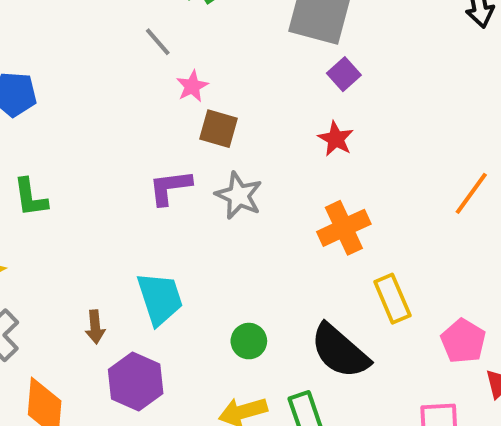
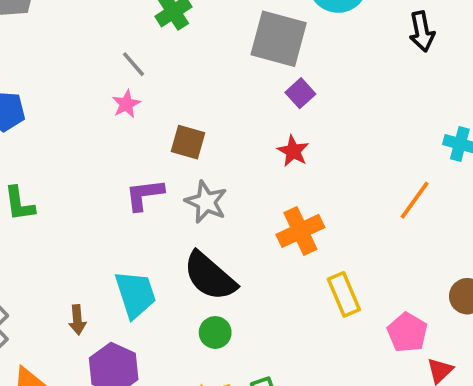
pink star: (192, 86) -> (126, 104), moved
black semicircle: (340, 351) -> (210, 276), moved

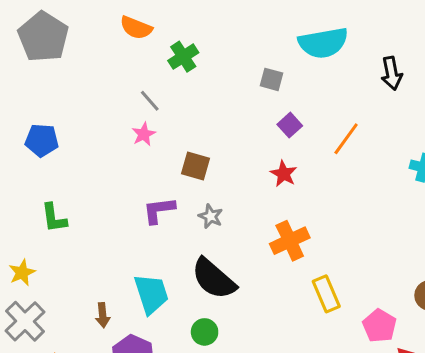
gray square: (279, 39) -> (271, 79), size x0.5
orange line: (415, 200) -> (346, 139), moved
gray star: (206, 202) -> (211, 216), size x0.7
green circle: (215, 332) -> (205, 332), moved

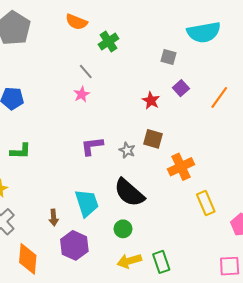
brown square: (195, 166) -> (153, 139), moved
red star: (284, 174) -> (151, 101), moved
green L-shape: (54, 218) -> (21, 151), turned -80

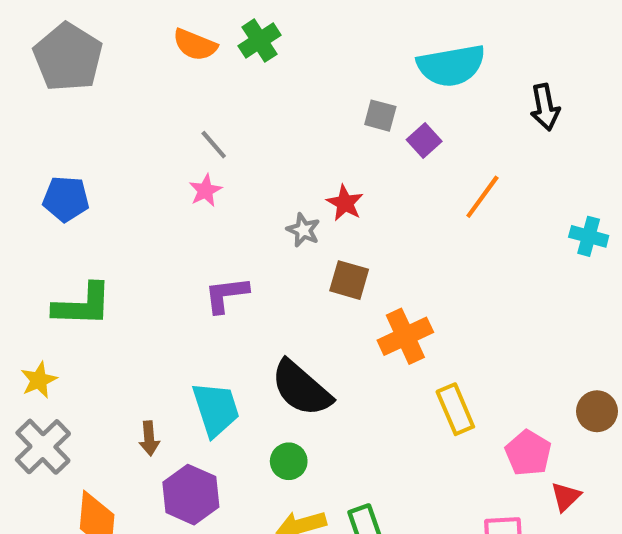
green cross: (109, 42) -> (260, 41), moved
purple square: (181, 88) -> (424, 141), moved
gray star: (127, 150) -> (303, 230), moved
green L-shape: (21, 151) -> (83, 305), size x1.4

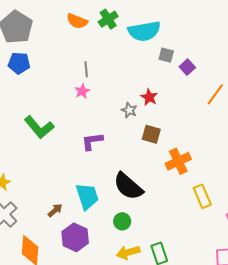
cyan semicircle: (451, 66) -> (144, 31), moved
gray line: (214, 145) -> (86, 69), turned 35
blue pentagon: (66, 199) -> (19, 63), moved
green L-shape: (83, 305) -> (39, 127), moved, turned 48
brown arrow: (149, 438) -> (55, 210), turned -126

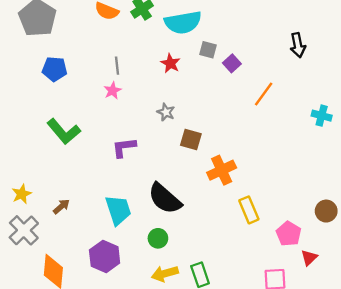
blue pentagon: (19, 63) -> (55, 69), moved
red star: (149, 97) -> (170, 63), moved
brown arrow: (55, 210) -> (61, 207), moved

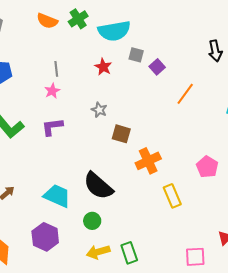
purple L-shape: (124, 147) -> (52, 127), moved
cyan trapezoid: (118, 210) -> (57, 196), turned -48
pink pentagon: (289, 234) -> (207, 167), moved

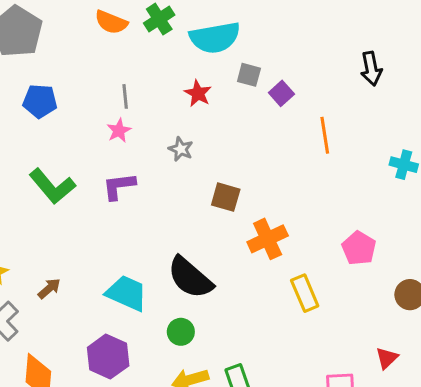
orange line: (185, 94) -> (325, 135), turned -45
gray star: (99, 110) -> (181, 149), moved

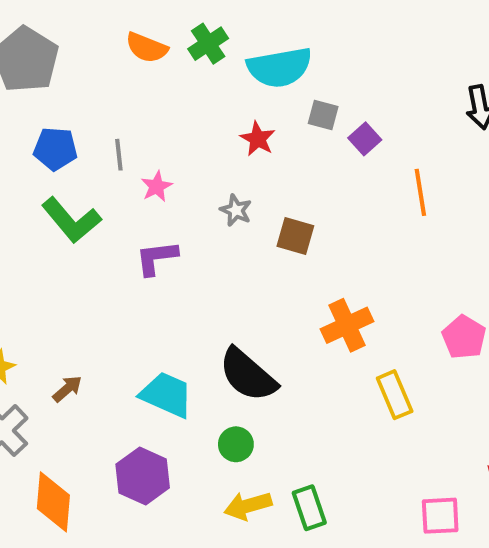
gray line: (125, 96) -> (119, 155), moved
green L-shape: (52, 186) -> (71, 220), moved
brown square: (226, 197) -> (295, 236), moved

